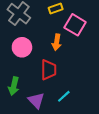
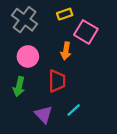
green arrow: (14, 86) -> (19, 87), moved

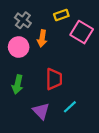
gray cross: (25, 20) -> (23, 20), size x0.7
orange arrow: (66, 51) -> (42, 38), moved
pink circle: (28, 56) -> (19, 47), moved

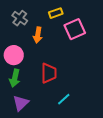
pink square: (82, 32) -> (75, 29), turned 35
pink circle: (19, 47) -> (14, 55), moved
purple triangle: (41, 111) -> (21, 103), moved, turned 30

